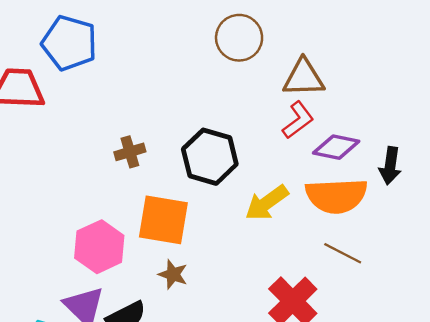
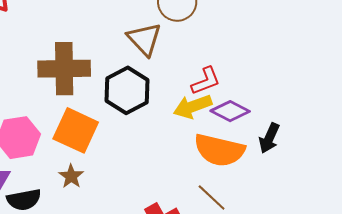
brown triangle: (304, 78) -> (144, 39), moved, turned 33
brown cross: (130, 152) -> (64, 69), size x2.0
yellow arrow: (267, 203) -> (193, 107), moved

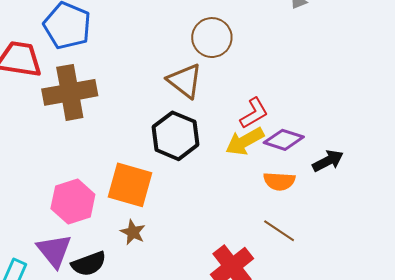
brown cross: (64, 69) -> (70, 92), moved
black arrow: (269, 138) -> (328, 161), turned -132
orange semicircle: (219, 150) -> (279, 181), size x0.6

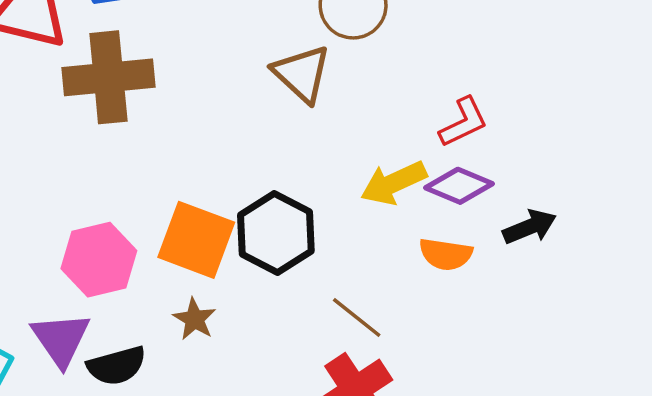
red L-shape: (254, 113) -> (463, 122), moved
black hexagon: (175, 136) -> (276, 233), moved
brown line: (279, 231) -> (357, 318), moved

